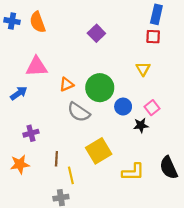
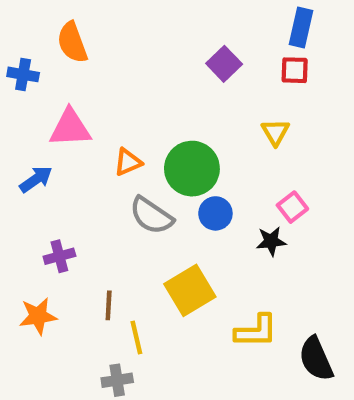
blue cross: (12, 21) -> (23, 74), moved
purple square: (96, 33) -> (224, 64), moved
blue circle: (123, 107) -> (215, 213), moved
black semicircle: (169, 168) -> (316, 359), moved

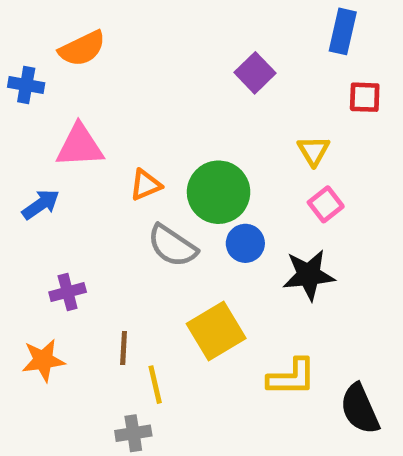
orange semicircle: (72, 42) -> (82, 49), turned -96
red square: (295, 70) -> (365, 97), moved
pink square: (292, 207) -> (326, 204), moved
black star: (271, 241) -> (309, 275), size x1.5

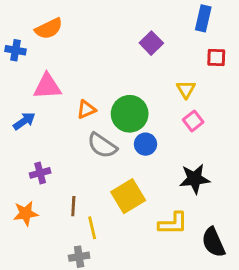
black star: (309, 275) -> (195, 179), moved

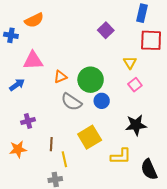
red square: (216, 57) -> (151, 40), size x1.6

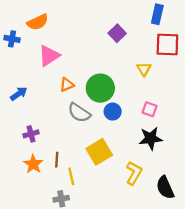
pink triangle: (33, 61) -> (49, 56), moved, turned -30
pink square: (135, 85) -> (150, 109), moved, turned -32
orange star: (18, 149) -> (33, 164), moved, turned -30
yellow L-shape: (121, 156) -> (134, 173), turned -60

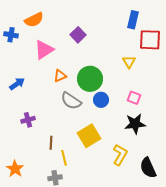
blue rectangle: (157, 14) -> (133, 20), moved
purple square: (117, 33) -> (78, 35), moved
orange star: (33, 164) -> (15, 169), moved

